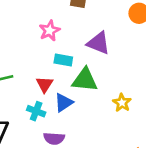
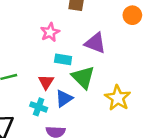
green triangle: (85, 80) -> (83, 77), turned 40
yellow star: (122, 103) -> (118, 98), size x1.5

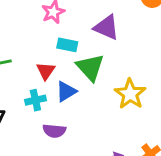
cyan cross: (39, 107) -> (35, 100), turned -35

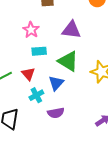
cyan rectangle: (67, 45) -> (39, 51), moved
red triangle: (46, 71) -> (28, 74), moved

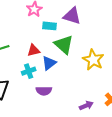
cyan rectangle: (39, 51) -> (50, 26), moved
red triangle: (28, 74) -> (34, 50), moved, turned 48

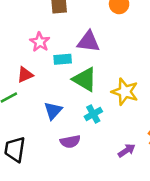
red triangle: (34, 50) -> (25, 75), moved
blue triangle: (49, 63) -> (53, 111), moved
cyan cross: (29, 71) -> (93, 114), moved

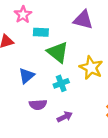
purple triangle: (88, 42) -> (83, 20), moved
purple arrow: (127, 150) -> (65, 117), moved

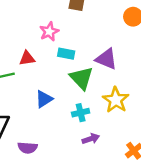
purple triangle: (83, 20) -> (106, 59), moved
purple semicircle: (38, 105) -> (28, 148), moved
purple arrow: (65, 117) -> (91, 139), moved

